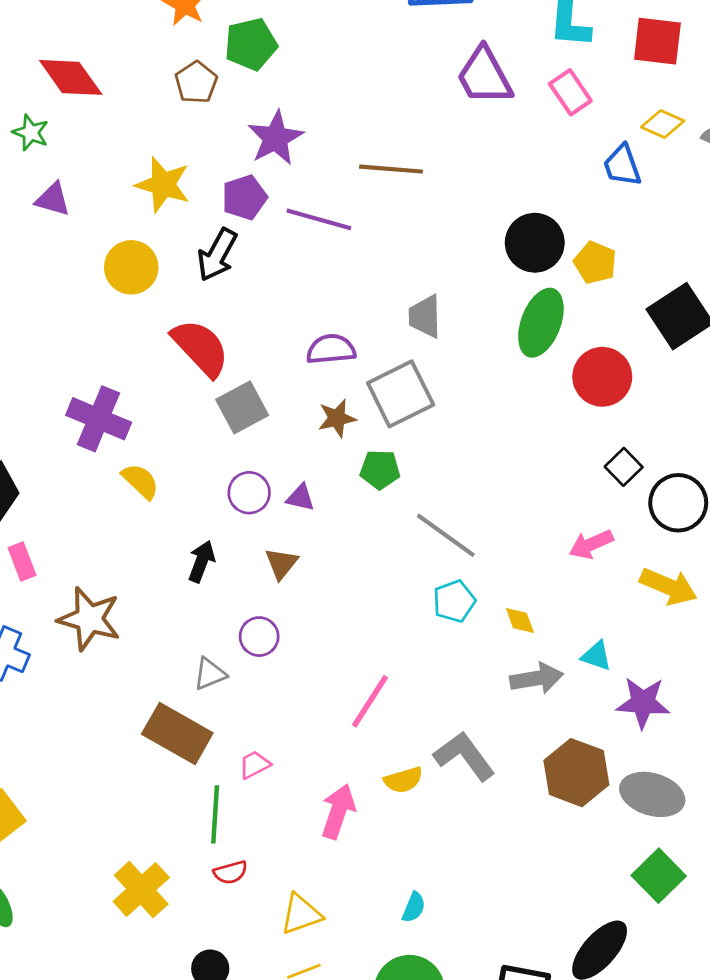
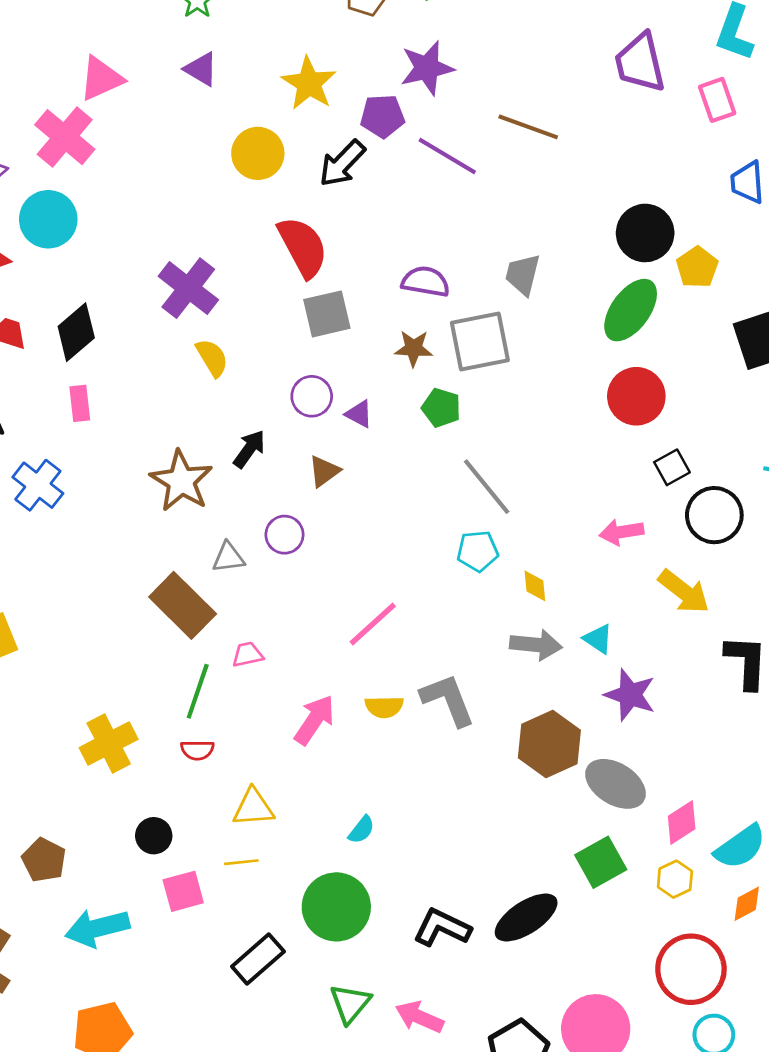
red circle: (602, 377) -> (636, 396), moved
brown star: (89, 619) -> (181, 481), moved

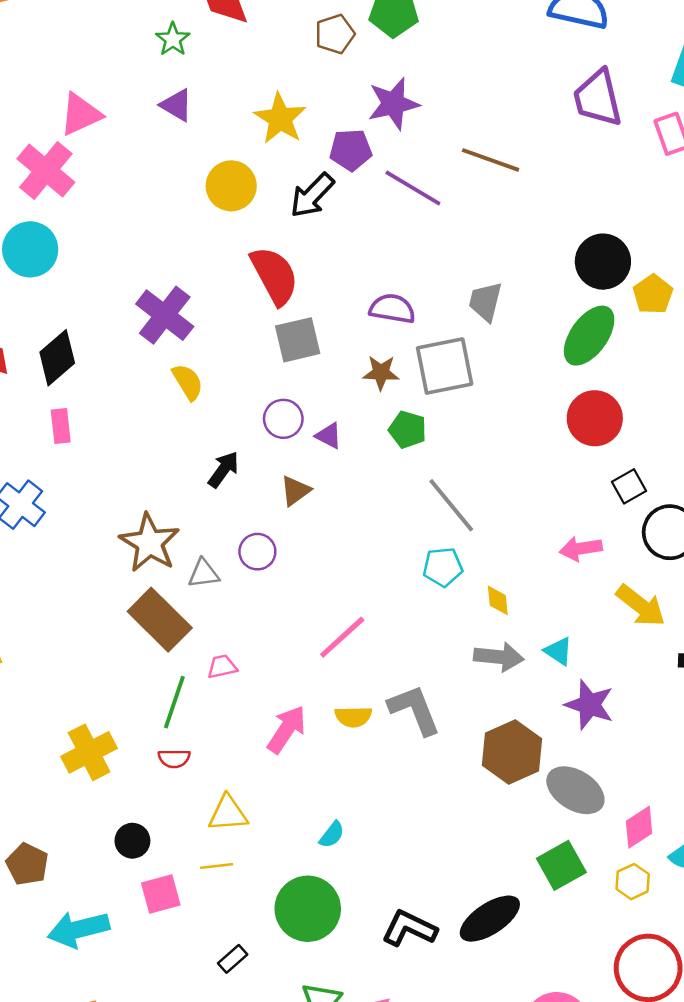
brown star: (181, 481) -> (150, 543), moved
black rectangle: (258, 959) -> (233, 959), size x0.6

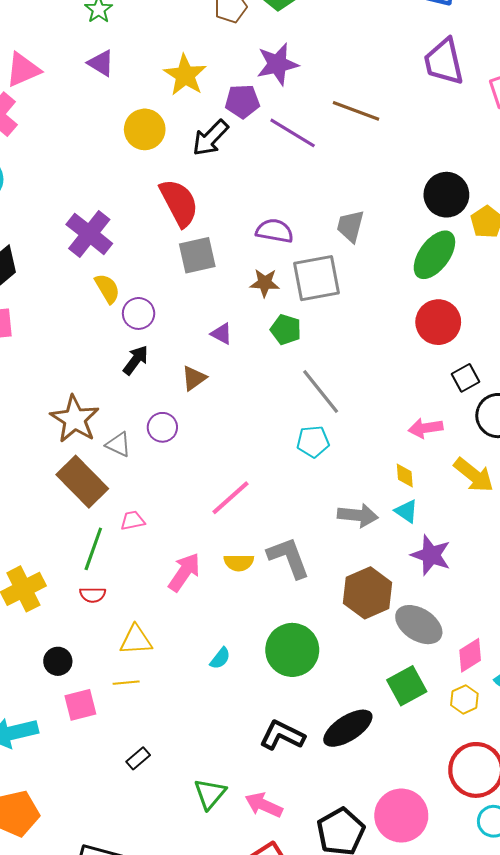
purple circle: (283, 419) -> (139, 313), moved
gray triangle: (204, 574) -> (118, 445), turned 32
yellow diamond: (498, 600) -> (405, 475), moved
green circle: (308, 909) -> (292, 650), moved

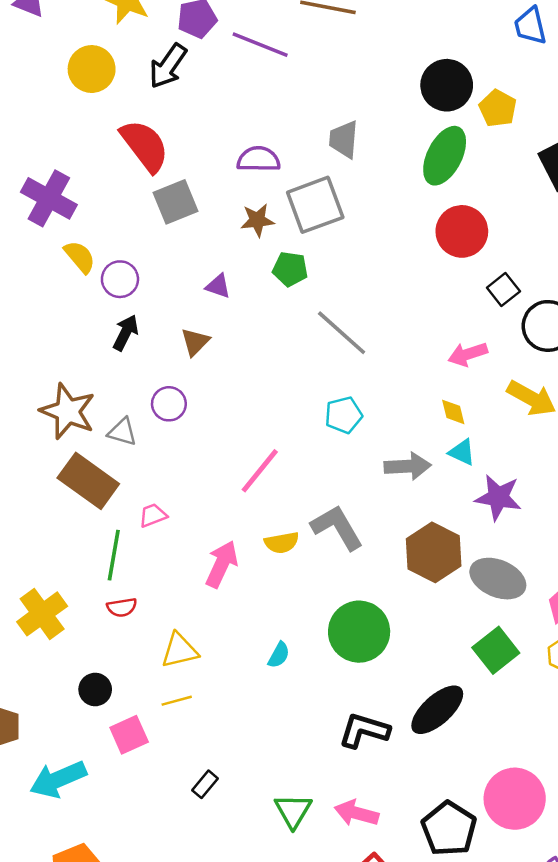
cyan pentagon: (313, 442) -> (344, 415), moved

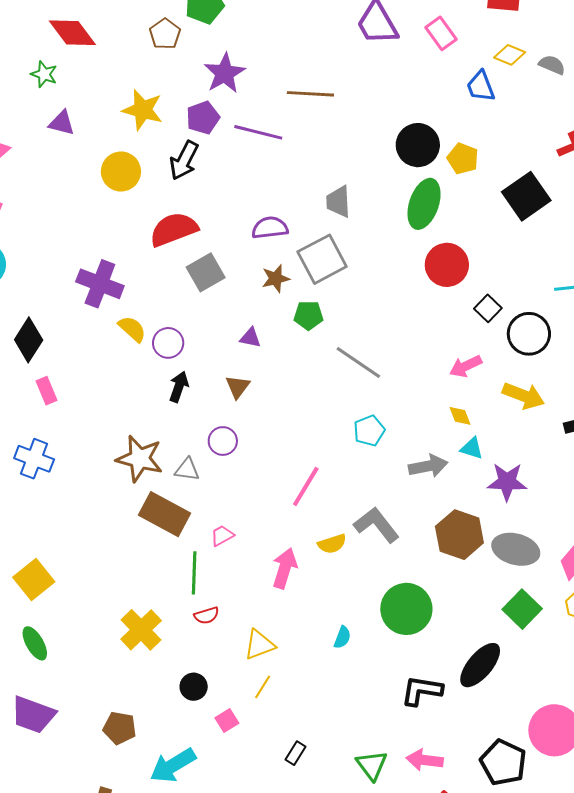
red semicircle: (145, 146) -> (174, 229), turned -66
yellow line: (177, 701) -> (263, 687), turned -35
pink square: (129, 735) -> (227, 720), size x0.7

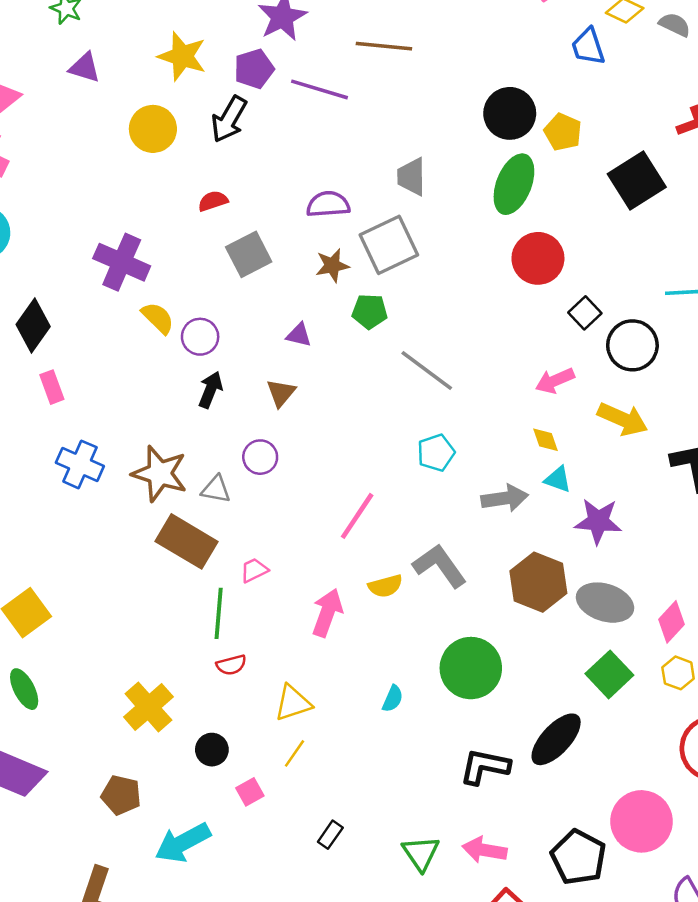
red semicircle: (174, 229) -> (213, 201), size x0.5
blue cross: (34, 459) -> (80, 464), moved
yellow cross: (141, 630) -> (148, 707), moved

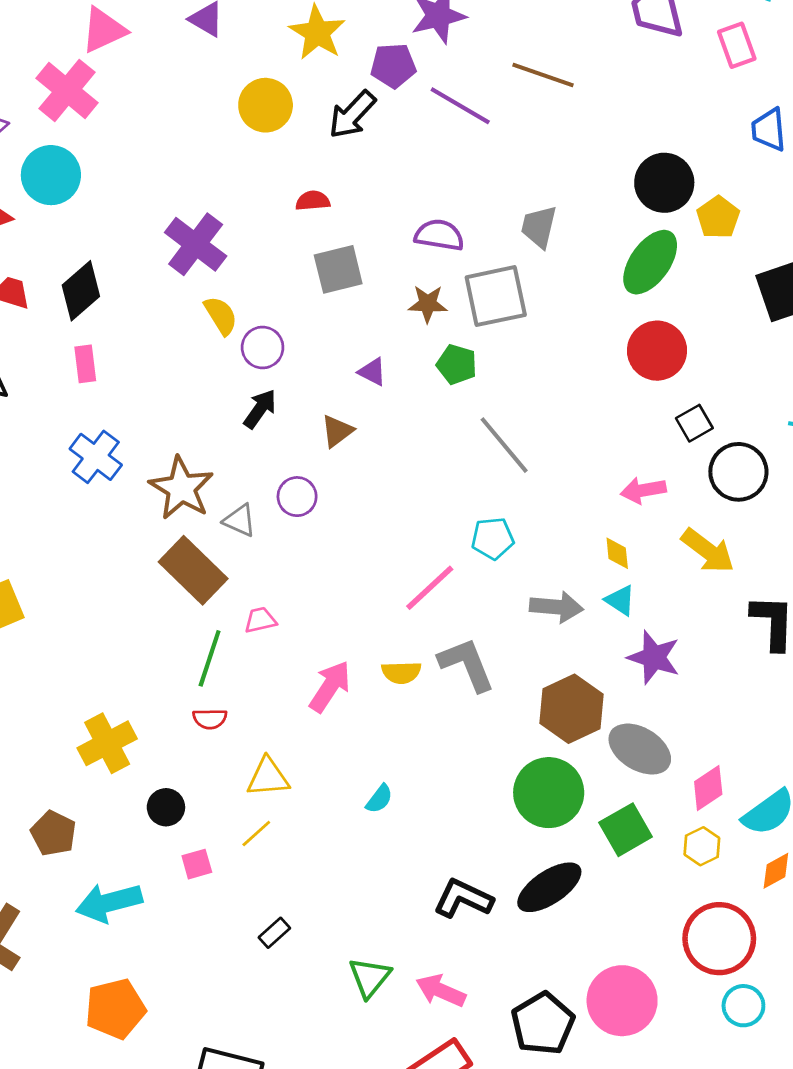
pink line: (357, 516) -> (430, 588), moved
green circle: (471, 668) -> (549, 793), moved

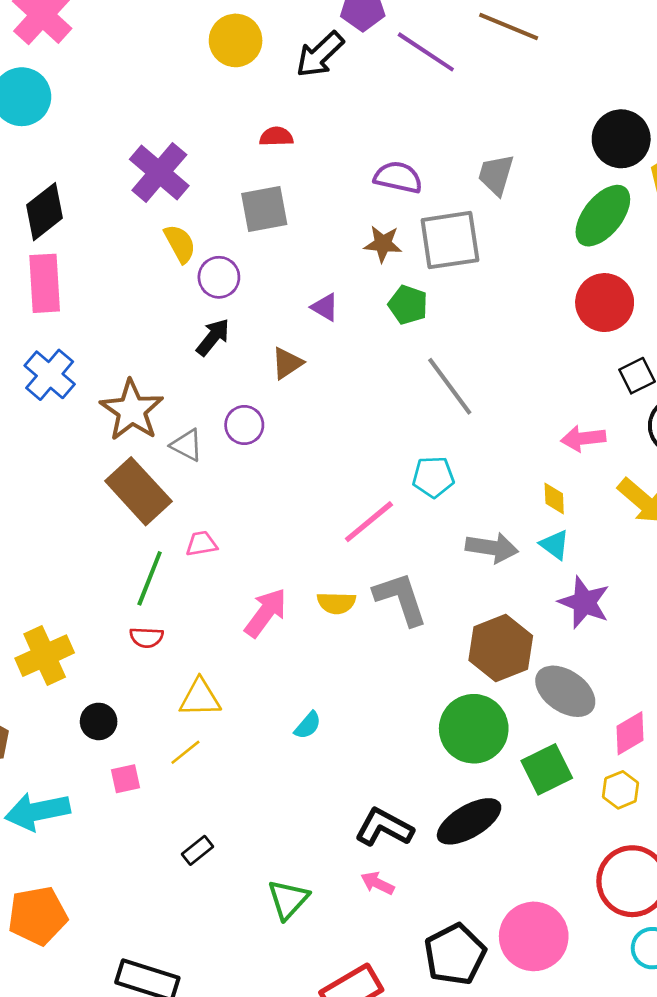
gray square: (338, 269) -> (264, 209), moved
pink rectangle: (85, 364) -> (45, 283), size x1.6
pink arrow: (441, 991) -> (377, 883), moved, size x0.7

